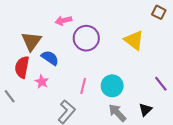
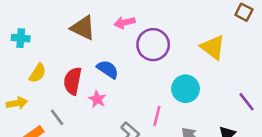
brown triangle: (31, 41) -> (83, 28), moved, turned -40
pink line: (83, 86) -> (157, 116), moved
cyan circle: (112, 86) -> (186, 89), moved

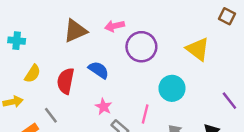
brown triangle: (83, 28) -> (75, 31), turned -50
pink star: (97, 99) -> (103, 107), moved

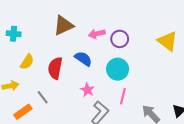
pink arrow: (114, 26) -> (97, 34), moved
purple circle: (141, 47) -> (120, 39), size x0.7
cyan circle: (172, 88) -> (118, 69), moved

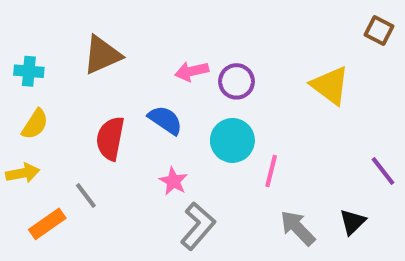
brown triangle: (63, 25) -> (102, 55), moved
yellow semicircle: (27, 62) -> (35, 124), moved
pink line: (123, 96) -> (271, 171), moved

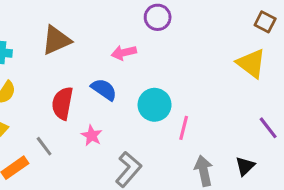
purple circle: (236, 81) -> (158, 17), moved
yellow triangle: (330, 85) -> (251, 63), moved
pink star: (173, 181) -> (92, 135), moved
gray arrow: (298, 228) -> (204, 171), turned 32

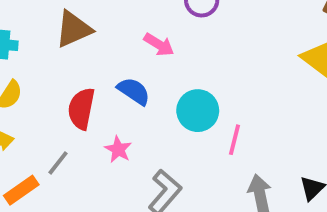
pink arrow: (124, 53) -> (159, 45), turned -135
gray line: (44, 146) -> (58, 163), turned 75

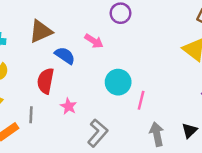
blue semicircle: (134, 91) -> (65, 56), moved
gray line: (58, 163) -> (31, 115), turned -35

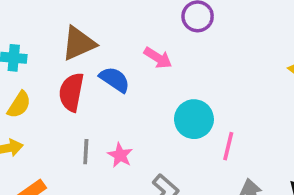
red semicircle: (46, 81) -> (71, 92), moved
gray line: (31, 115) -> (86, 152), moved

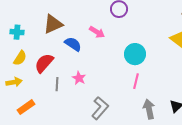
red semicircle: (71, 92) -> (44, 63), moved, turned 30
cyan circle: (194, 119) -> (135, 54), moved
pink star: (120, 155) -> (79, 78), moved

